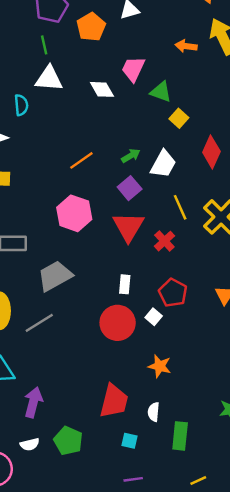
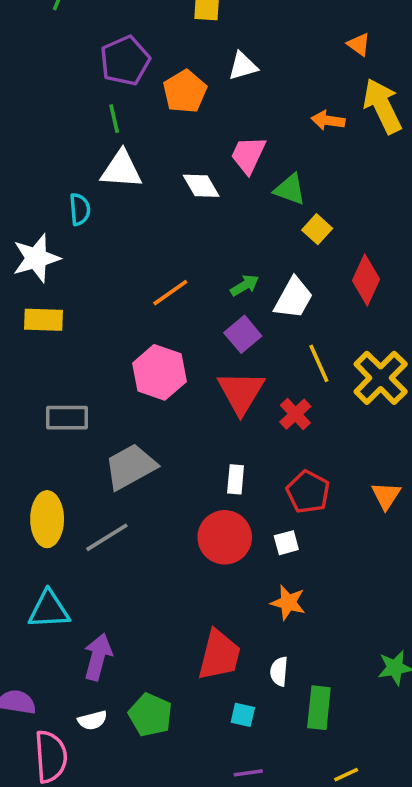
white square: (154, 317) -> (286, 543), moved, turned 35

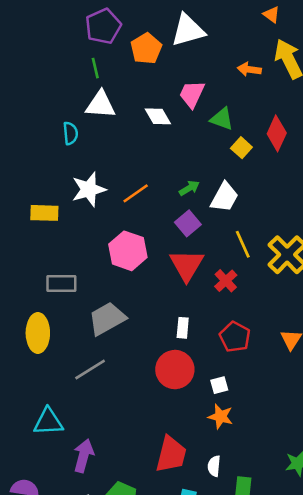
white triangle: (243, 66) -> (188, 30), size x1.6
white star: (36, 258) -> (89, 189), moved
red diamond: (366, 280) -> (277, 133), moved
yellow ellipse: (47, 519) -> (38, 333), moved
white square: (286, 543) -> (219, 385), moved

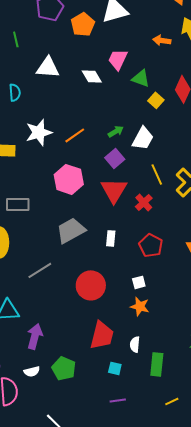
green line: (95, 68) -> (16, 39), moved
cyan semicircle: (70, 133) -> (15, 92), moved
gray trapezoid: (107, 319) -> (71, 230), moved
red circle: (175, 370) -> (91, 285), moved

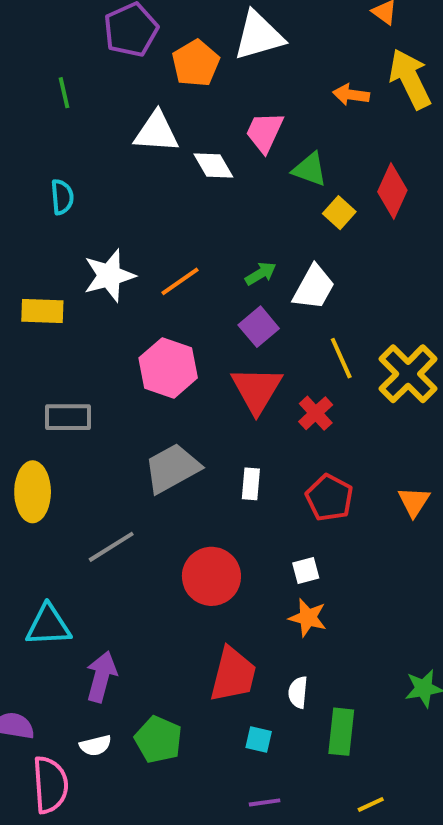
white triangle: (48, 67) -> (156, 132), moved

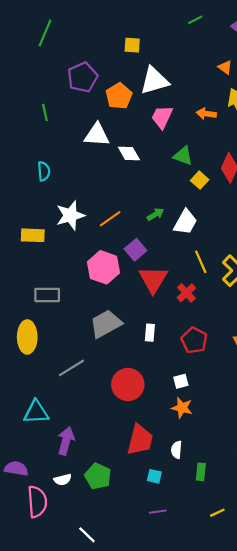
pink trapezoid: (265, 132) -> (162, 117), moved
purple square: (259, 327) -> (136, 250), moved
green rectangle: (341, 732) -> (201, 472), size x0.7

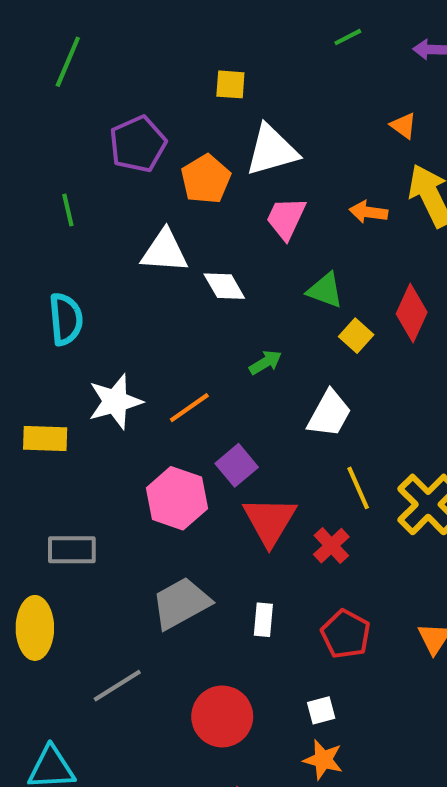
cyan semicircle: (44, 171) -> (66, 319), size x1.4
green arrow: (155, 214) -> (265, 362), moved

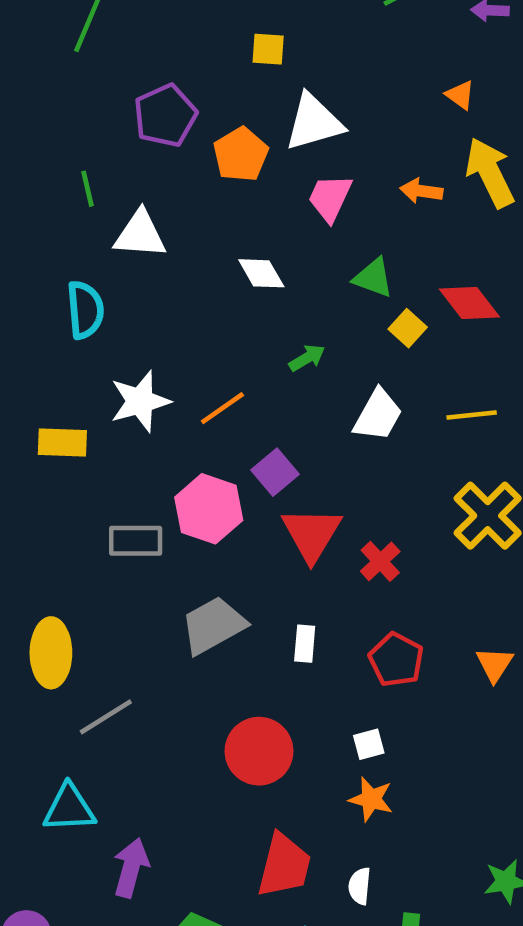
white triangle: (165, 251) -> (140, 234), moved
red diamond: (412, 313) -> (469, 303), turned -62
yellow line: (358, 488) -> (472, 415), moved, turned -72
gray rectangle: (72, 550) -> (136, 541), moved
gray line: (117, 686) -> (106, 717), moved

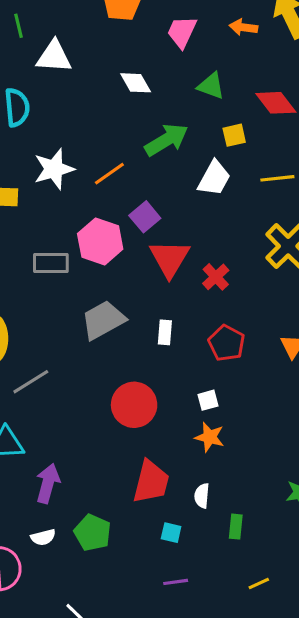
yellow square: (408, 328) -> (234, 135), moved, turned 35
green arrow: (307, 358) -> (166, 140), size x1.8

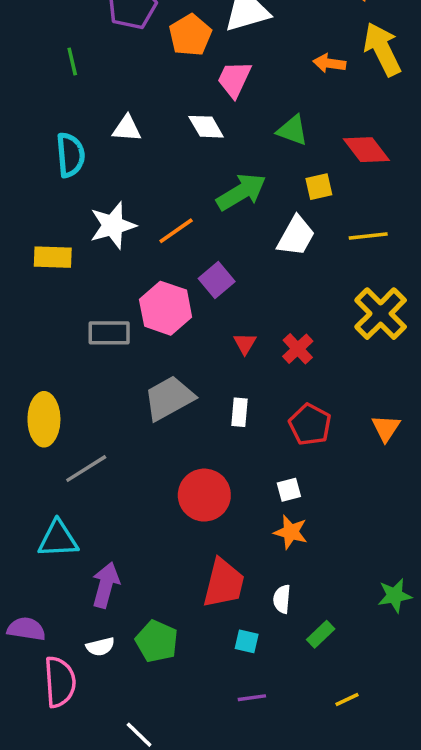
pink trapezoid: (182, 32) -> (234, 79), moved
white triangle: (54, 57) -> (127, 128), moved, size x0.7
red triangle: (169, 258) -> (245, 343), moved, size x0.5
green rectangle: (236, 527) -> (321, 634), turned 40

